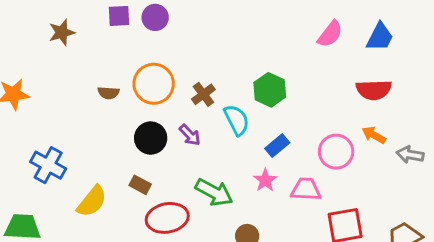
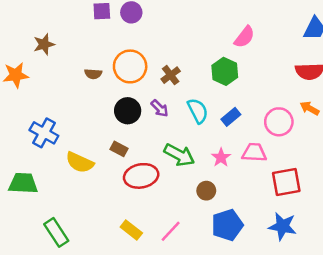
brown star: (62, 33) -> (44, 44), moved
pink semicircle: (330, 34) -> (244, 37), moved
cyan semicircle: (237, 120) -> (198, 111), moved
pink star: (265, 180) -> (221, 157), moved
yellow semicircle: (92, 201) -> (80, 162), turned 76

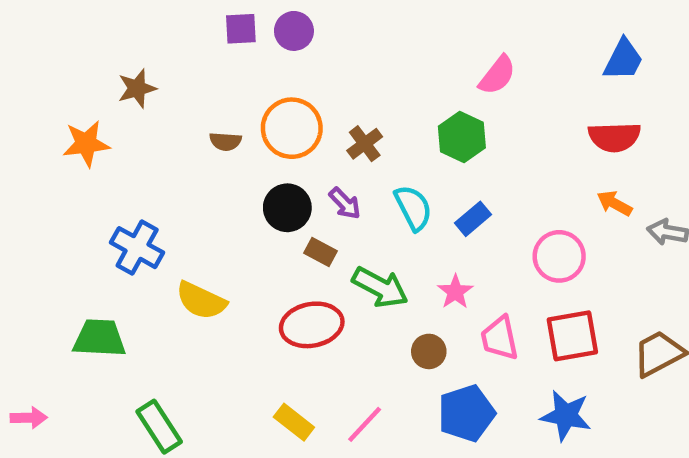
pink circle: (279, 122) -> (559, 256), moved
brown rectangle: (119, 149) -> (320, 252), moved
pink trapezoid: (254, 153) -> (500, 338), moved, turned -105

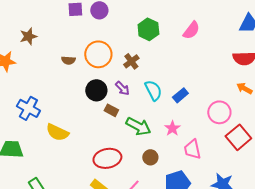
green hexagon: (462, 137) -> (148, 29), moved
red ellipse: (312, 325) -> (107, 158), moved
red square: (572, 336) -> (238, 137), moved, turned -30
brown circle: (429, 351) -> (150, 157), moved

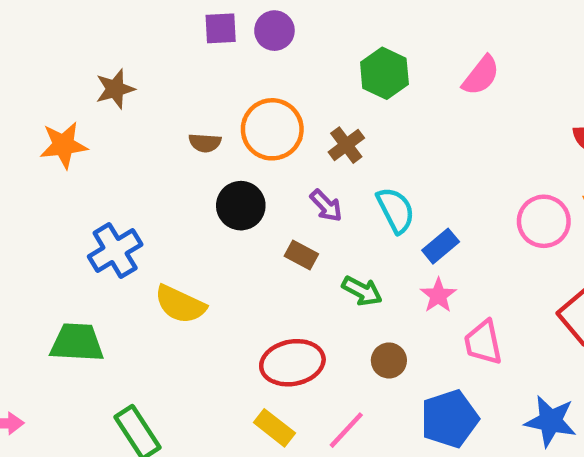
black circle: (96, 90) -> (241, 206), moved
blue rectangle: (180, 95) -> (441, 246), moved
blue cross: (28, 108) -> (115, 251), turned 30
pink circle: (219, 112) -> (544, 221), moved
green arrow: (138, 126) -> (362, 291), size x0.7

